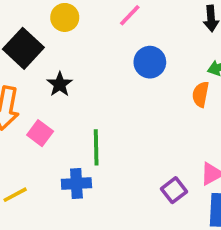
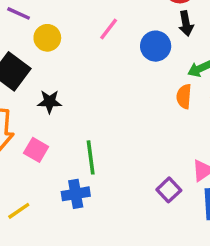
blue circle: (150, 62) -> (156, 46), moved
black star: (60, 84) -> (49, 102), turned -30

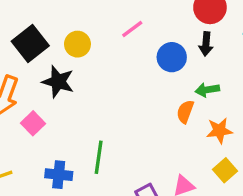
yellow circle: (47, 38) -> (77, 44), moved
black star: (49, 102) -> (58, 82), size x1.4
green line: (91, 157) -> (99, 157), moved

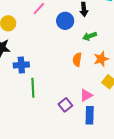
orange semicircle: (185, 112) -> (77, 60), moved
blue cross: (59, 175) -> (21, 65), moved

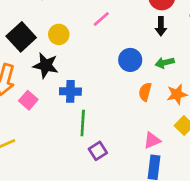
blue circle: (65, 21) -> (130, 60), moved
purple square: (65, 105) -> (98, 151), moved

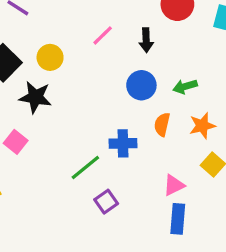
black arrow: (161, 26) -> (146, 40), moved
blue cross: (70, 91) -> (123, 143), moved
green line: (83, 123) -> (85, 167), turned 50

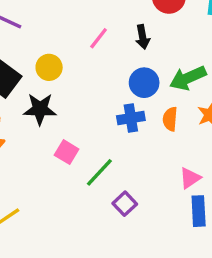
green arrow: (185, 87) -> (188, 78), size x1.5
pink square: (16, 142) -> (67, 152), moved
blue cross: (123, 143) -> (131, 118), moved

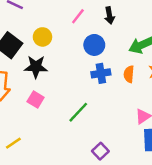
blue circle: (144, 83) -> (94, 45), moved
pink square: (67, 152) -> (36, 100), moved
purple square: (125, 204) -> (100, 151), moved

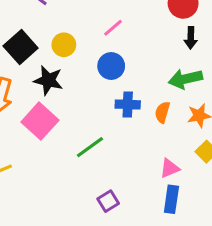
black arrow: (109, 15) -> (191, 38), moved
blue circle: (94, 45) -> (111, 66), moved
pink square: (36, 100) -> (40, 121), size x1.6

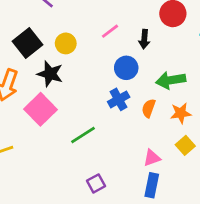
black arrow: (191, 38) -> (144, 39), moved
blue circle: (111, 66) -> (126, 68), moved
blue cross: (128, 104) -> (119, 99), turned -35

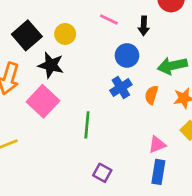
pink line: (110, 31) -> (109, 19), turned 66
green line: (83, 135) -> (87, 125), turned -50
purple square: (96, 183) -> (102, 173), turned -30

